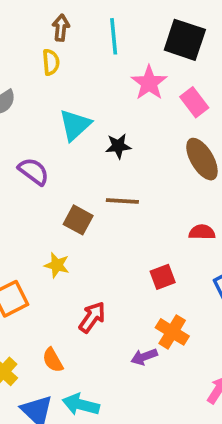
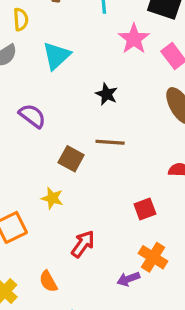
yellow semicircle: (51, 62) -> (21, 19), moved
cyan triangle: (75, 125) -> (57, 56), moved
black star: (118, 146) -> (107, 94), turned 30

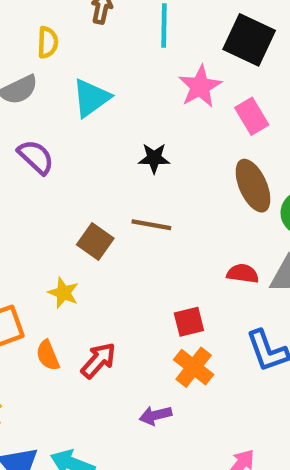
black star: (107, 94) -> (154, 158), turned -30
purple semicircle: (32, 116) -> (36, 157), moved
orange cross: (153, 257) -> (194, 367), moved
orange semicircle: (48, 281) -> (48, 355), moved

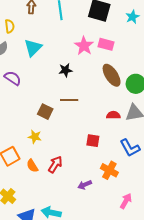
pink star: (200, 86) -> (84, 46), moved
pink rectangle: (252, 116) -> (106, 44), turned -35
red square: (189, 322) -> (93, 141), turned 32
orange cross: (194, 367) -> (109, 170), moved

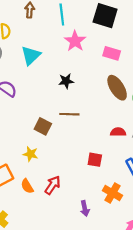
pink star: (84, 46) -> (75, 41), moved
purple arrow: (85, 185) -> (85, 208), turned -80

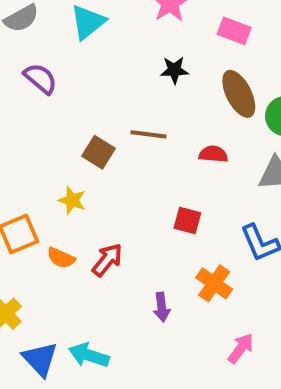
black star: (66, 81) -> (174, 70), moved
red semicircle: (118, 132) -> (213, 154), moved
orange semicircle: (27, 186) -> (61, 258), turned -40

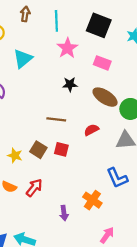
brown ellipse: (239, 94) -> (105, 97), turned -30
brown square: (98, 152) -> (38, 150), moved
red semicircle: (213, 154) -> (91, 130), turned -32
red square: (187, 221) -> (61, 149), moved

